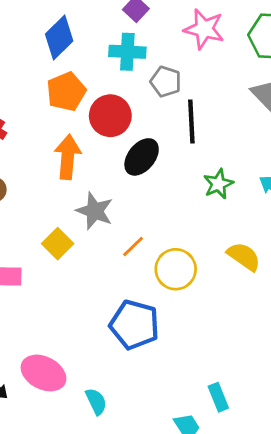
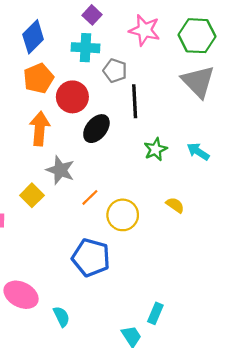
yellow semicircle: (244, 256) -> (175, 205), size x0.7
cyan rectangle: (218, 397) -> (155, 313), turned 45

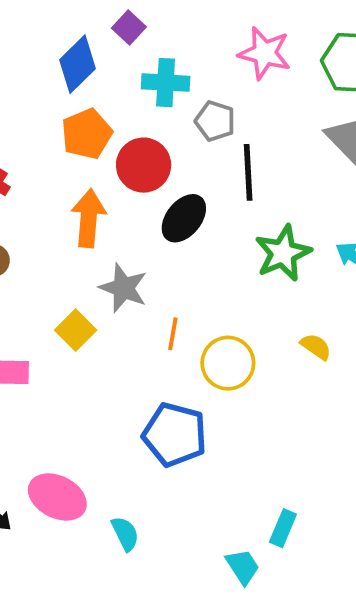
purple square: (92, 15) -> (129, 28), moved
green star: (155, 149) -> (283, 253), size x1.4
orange line: (90, 197) -> (173, 334), turned -36

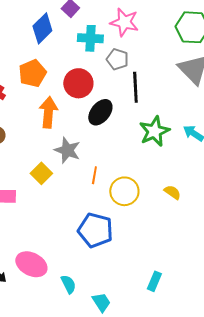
pink star: (265, 53) -> (124, 22), moved
orange pentagon: (87, 134) -> (32, 73), moved
yellow semicircle: (316, 347) -> (172, 192), moved
cyan trapezoid: (243, 567) -> (101, 302), moved

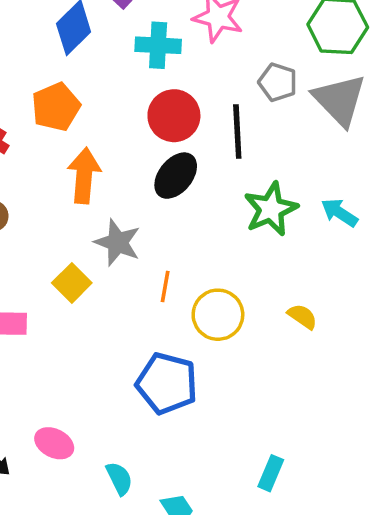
gray pentagon: (117, 59) -> (278, 82), moved
red circle: (78, 83) -> (174, 116), moved
pink ellipse: (31, 264) -> (54, 443), size x0.7

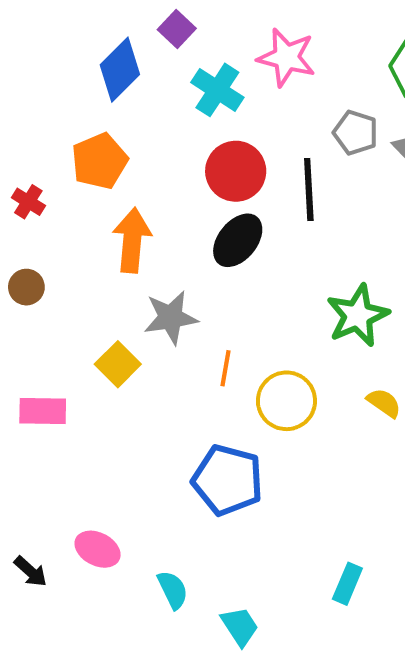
cyan cross: (158, 45) -> (217, 90), turned 30
green star: (271, 209) -> (358, 315), moved
gray star: (118, 242) -> (171, 318), turned -30

